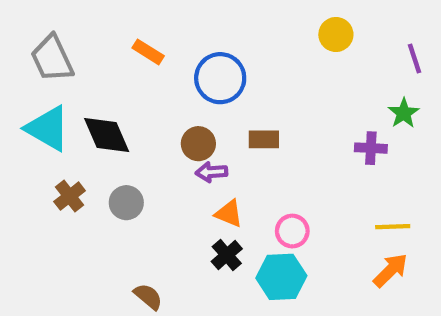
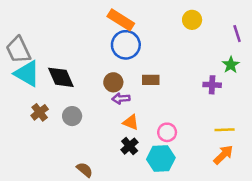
orange rectangle: (148, 52) -> (121, 20), moved, size x1.5
gray trapezoid: (52, 59) -> (18, 50), moved

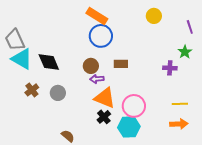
orange triangle: (131, 122) -> (105, 98), size x1.6
pink circle: (167, 132) -> (134, 106), size x1.5
orange arrow: (223, 155) -> (179, 124), turned 42

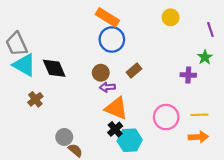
brown rectangle: (121, 64) -> (134, 71), turned -40
gray circle: (58, 93) -> (64, 137), moved
pink circle: (134, 106) -> (166, 117), moved
cyan hexagon: (129, 127) -> (130, 140), moved

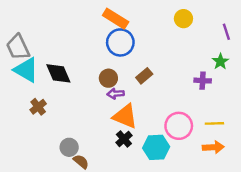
cyan hexagon: (130, 140) -> (156, 147), moved

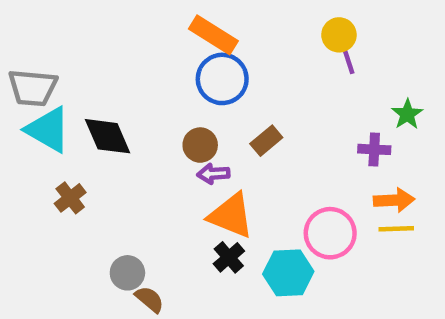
purple line: (226, 32) -> (348, 59), moved
gray trapezoid: (18, 47) -> (33, 88), turned -60
orange arrow: (213, 147) -> (394, 200), moved

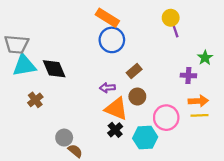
cyan triangle: (48, 130) -> (24, 65), turned -40
brown circle: (200, 145) -> (137, 97), moved

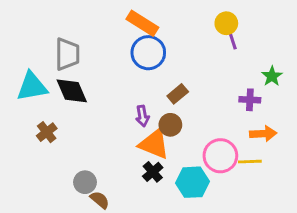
gray trapezoid: (16, 44) -> (67, 54), moved, turned -95
purple arrow: (107, 88) -> (142, 116), turned -96
brown circle: (137, 97) -> (170, 125), moved
yellow line: (199, 115) -> (250, 162), moved

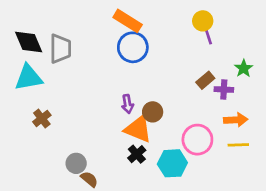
black diamond: (72, 91) -> (29, 42), moved
brown rectangle: (178, 94) -> (205, 80), moved
yellow line: (250, 162) -> (238, 145), moved

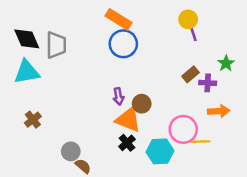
brown cross: (42, 119) -> (33, 120), moved
yellow line: (238, 145) -> (200, 142), moved

